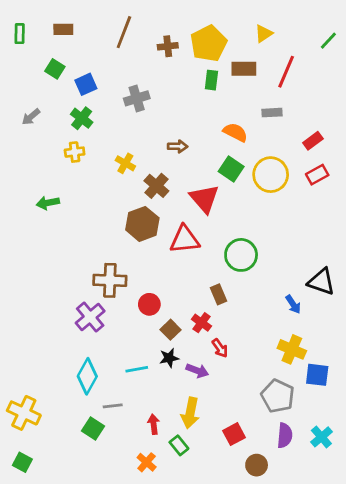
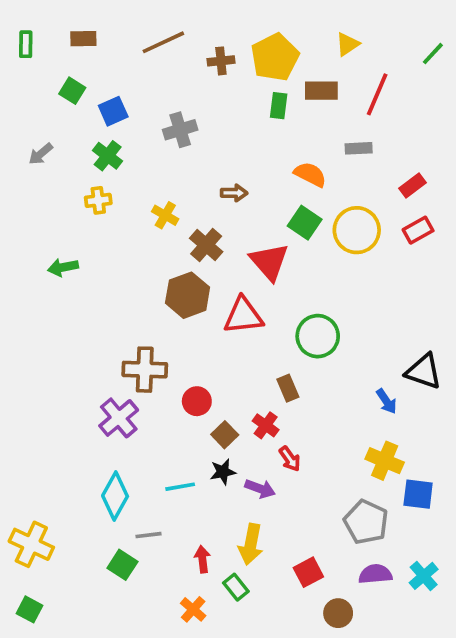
brown line: (124, 32) -> (163, 42), turned 44
purple semicircle: (285, 435) -> (375, 574), turned -100

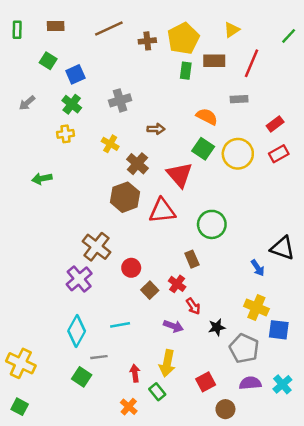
gray cross: (180, 130) -> (120, 100), moved
brown cross: (145, 370) -> (96, 247), turned 36
black star: (223, 472) -> (217, 327), moved

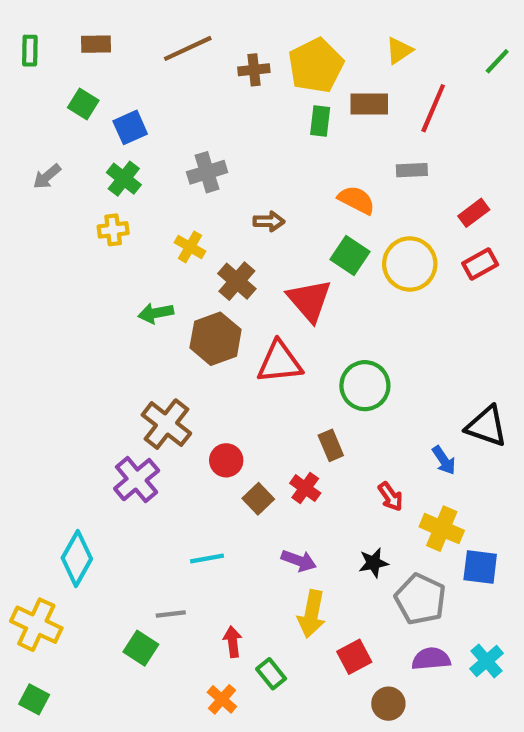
green arrow: (42, 179) -> (156, 313), moved
red arrow: (193, 306) -> (391, 497), moved
cyan diamond: (77, 331) -> (77, 558), moved
yellow arrow: (167, 363) -> (312, 614), moved

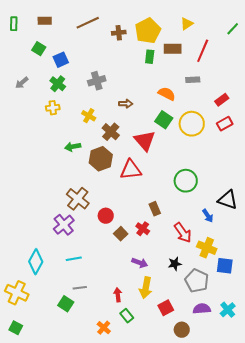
green circle: (365, 386) -> (186, 181), moved
red arrow: (391, 497) -> (183, 233), size x1.5
cyan line: (207, 558) -> (74, 259), moved
red arrow: (233, 642) -> (118, 295), moved

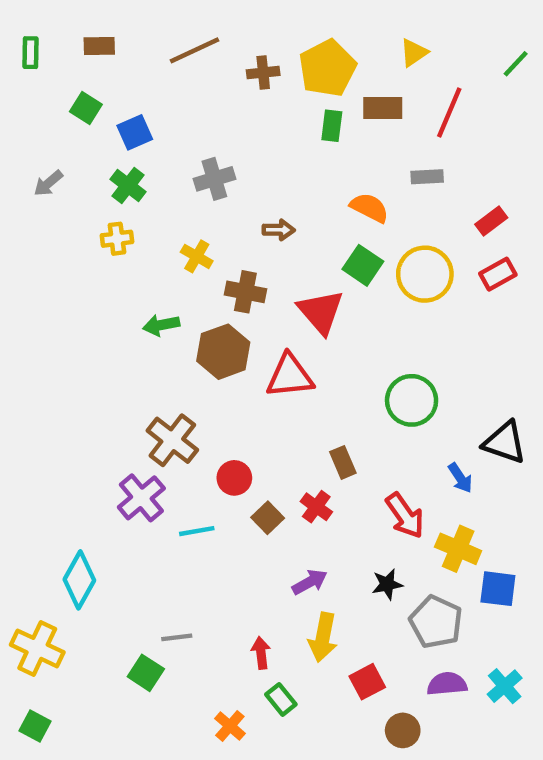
brown cross: (111, 132) -> (245, 292), turned -30
cyan line: (74, 259) -> (197, 531), moved
purple arrow: (140, 263) -> (310, 582), turned -49

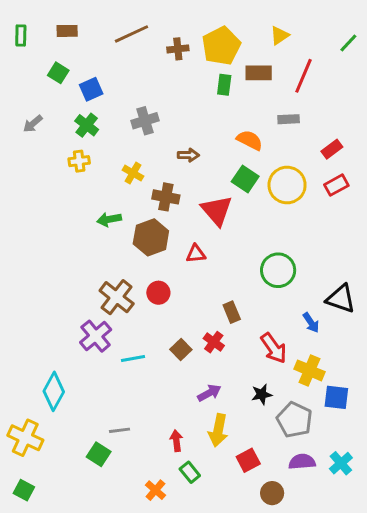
red triangle: (290, 376) -> (196, 254), size x0.6
red circle: (234, 478) -> (158, 293), moved

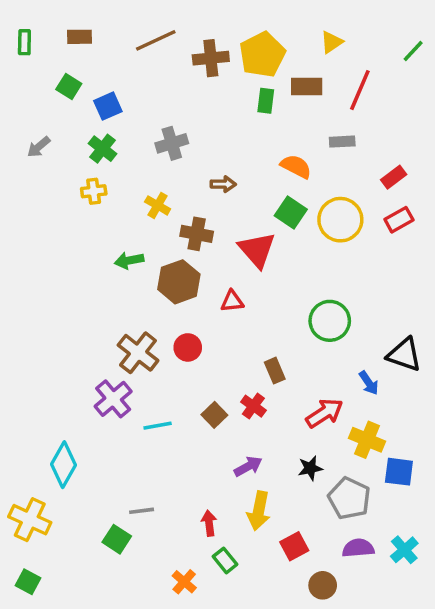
brown cross: (178, 49) -> (211, 58), size x1.4
red arrow: (274, 348) -> (324, 413), turned -88

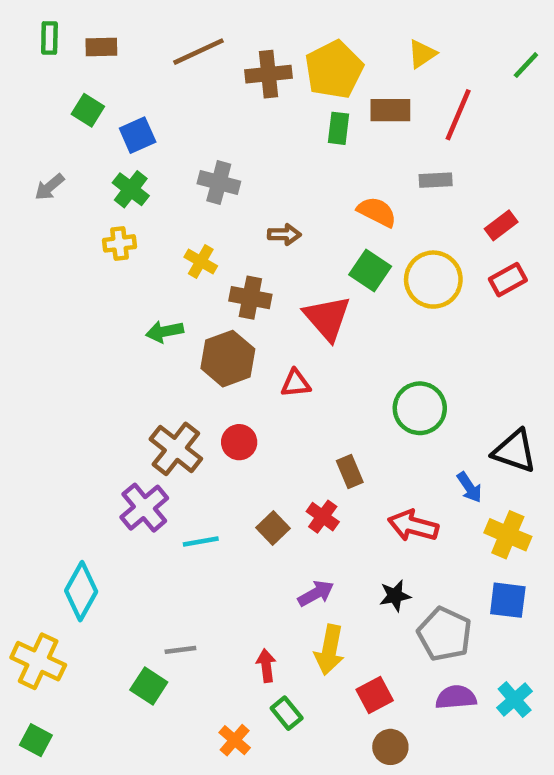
green rectangle: (24, 42) -> (49, 38), moved
gray cross: (172, 143) -> (219, 182), turned 32
red arrow: (324, 413) -> (413, 526), turned -132
yellow cross: (367, 440) -> (508, 535), moved
brown circle: (323, 585) -> (390, 747), moved

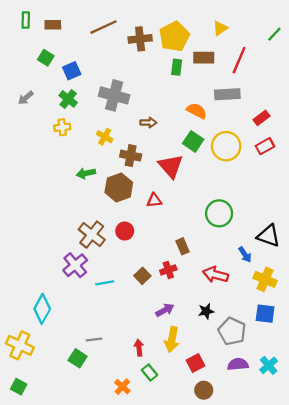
gray rectangle: (436, 180) -> (227, 94), size x1.5
gray cross: (219, 182) -> (114, 95), size x1.4
red cross: (323, 517) -> (168, 270), turned 35

